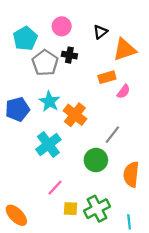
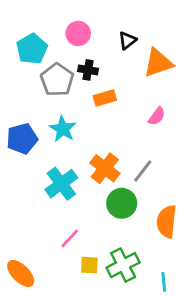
orange rectangle: (107, 77) -> (105, 98), moved
orange cross: (75, 115) -> (105, 168), moved

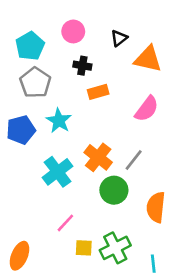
orange triangle: (158, 63) -> (148, 59), turned 32
gray pentagon: (57, 80) -> (35, 83), moved
pink semicircle: (157, 116) -> (147, 109), size x1.5
orange ellipse: (21, 273) -> (19, 256), turned 68

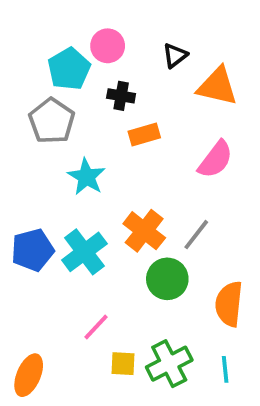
cyan pentagon: (30, 46) -> (69, 69), moved
blue pentagon: (21, 130) -> (32, 250), moved
cyan line: (153, 264) -> (225, 369), moved

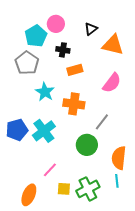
orange cross: (144, 231) -> (74, 104), moved, turned -30
cyan line: (225, 369) -> (117, 181), moved
orange ellipse: (29, 375) -> (29, 195), moved

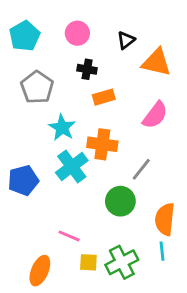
cyan pentagon: (36, 36) -> (25, 36), moved
cyan cross: (44, 131) -> (72, 166), moved
pink line: (50, 170) -> (69, 236), turned 70

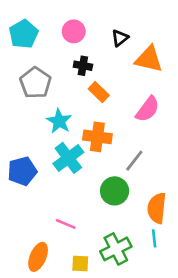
orange rectangle: (104, 97) -> (99, 92), turned 60
yellow square: (88, 262) -> (80, 263), moved

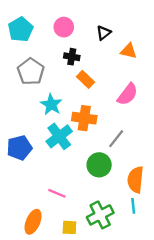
orange triangle: (149, 59) -> (129, 51), size x0.7

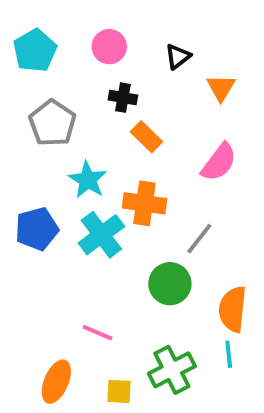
orange triangle: (129, 51) -> (221, 88), turned 48
blue pentagon: (19, 148) -> (37, 229), moved

